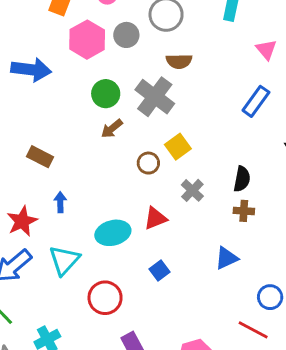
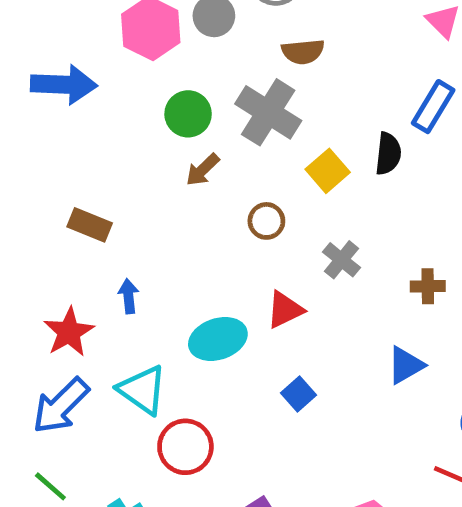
yellow square: (178, 147) -> (328, 171), moved
black semicircle: (242, 179) -> (388, 154), moved
cyan triangle: (64, 260) -> (143, 390), turned -32
red circle: (105, 298) -> (185, 447), moved

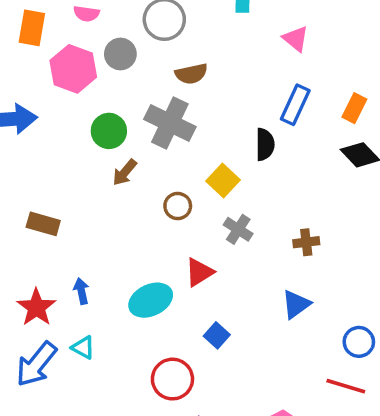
yellow square: (328, 171) -> (223, 180), moved
blue arrow: (129, 296) -> (81, 291), moved
cyan triangle: (143, 390) -> (83, 348), moved, size x0.6
red circle: (185, 447) -> (172, 379), moved

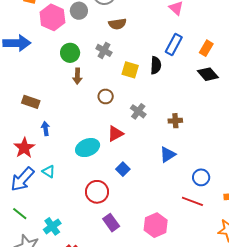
gray cross: (170, 123) -> (104, 50), size x0.6
brown arrow: (125, 172) -> (77, 76), turned -42
yellow square: (223, 180) -> (130, 70), moved, turned -30
blue arrow: (81, 291) -> (45, 129), moved

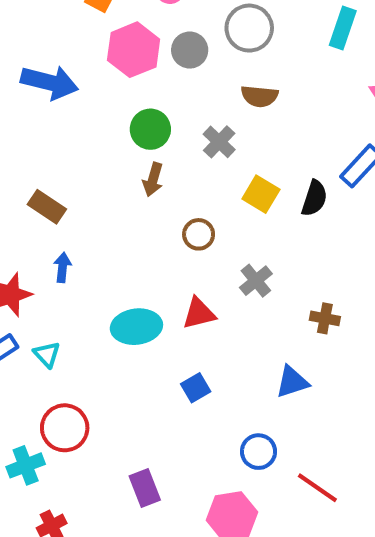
blue circle: (201, 177) -> (259, 452), moved
red circle: (97, 192) -> (65, 428), moved

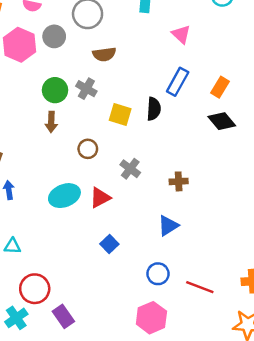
green circle: (150, 129) -> (55, 90), moved
cyan ellipse: (136, 327) -> (64, 196), moved
cyan triangle: (47, 354) -> (13, 246), turned -30
purple rectangle: (145, 488) -> (63, 316), moved

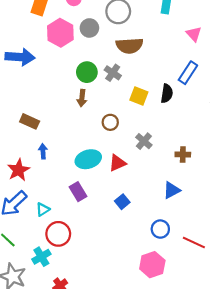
brown semicircle: (104, 54) -> (129, 46), size x1.4
cyan triangle: (13, 246) -> (43, 209), moved, turned -40
purple rectangle: (63, 316) -> (78, 192), moved

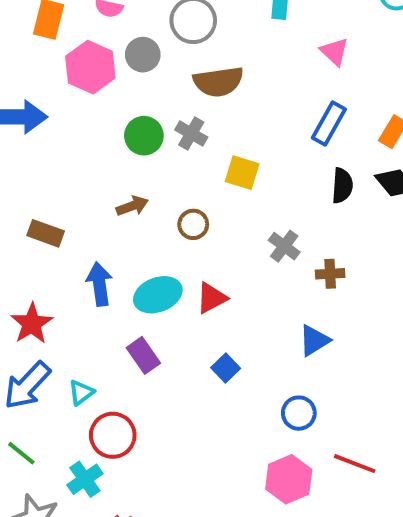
black semicircle: (167, 93) -> (342, 186), moved
brown arrow: (82, 98) -> (132, 206), moved, turned -112
gray cross: (144, 141) -> (284, 246), moved
blue arrow: (43, 151) -> (99, 284), moved, size x1.5
red line: (194, 243) -> (355, 464), moved

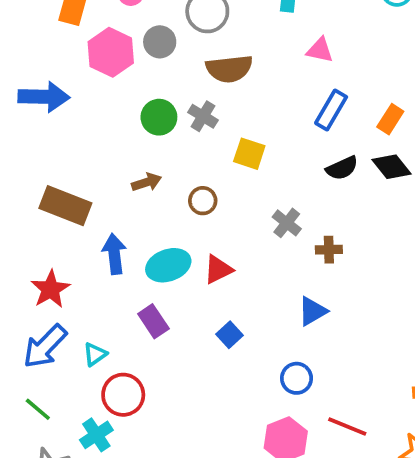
pink triangle: (334, 52) -> (320, 50), moved, turned -32
black semicircle: (342, 186) -> (342, 168), turned 60
brown rectangle: (46, 233) -> (65, 206), size x1.5

